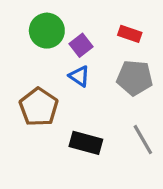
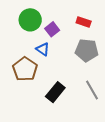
blue triangle: (79, 76) -> (43, 49), moved
black rectangle: (86, 143) -> (55, 92), turned -66

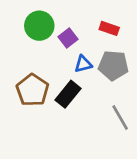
blue triangle: (43, 49) -> (83, 64), moved, turned -48
black rectangle: (55, 92) -> (68, 94), moved

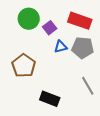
red rectangle: (109, 28) -> (80, 21), size x1.6
black rectangle: (68, 94) -> (50, 99), moved, turned 72

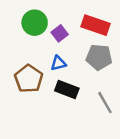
blue triangle: (61, 47) -> (58, 63), moved
black rectangle: (50, 99) -> (67, 89), moved

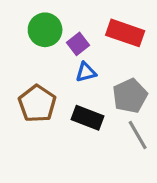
gray pentagon: (99, 57) -> (130, 96), moved, turned -30
blue triangle: (58, 63) -> (86, 72), moved

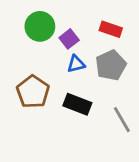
red rectangle: (125, 33) -> (111, 29), size x0.7
gray pentagon: (130, 96) -> (111, 65), moved

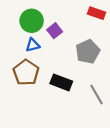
red rectangle: (111, 29) -> (96, 13), moved
blue triangle: (76, 64) -> (33, 45), moved

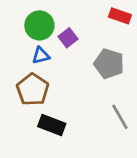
gray pentagon: (88, 52) -> (109, 64), turned -30
black rectangle: (61, 82) -> (52, 125), moved

